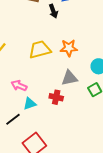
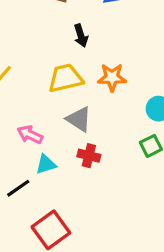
black arrow: (53, 11) -> (81, 36), moved
gray triangle: (69, 78) -> (79, 119), moved, turned 42

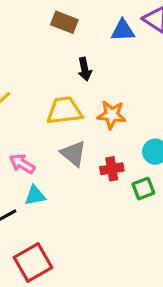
red cross: (89, 156) -> (112, 169), moved, turned -30

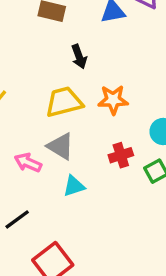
gray triangle: (73, 154) -> (61, 146), moved
cyan triangle: (35, 196) -> (74, 186), moved

